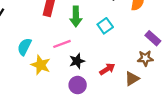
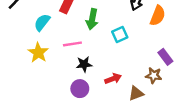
cyan semicircle: (24, 47) -> (42, 22), moved
yellow star: (41, 65) -> (38, 53), moved

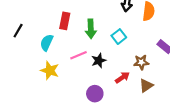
black star: (84, 64) -> (99, 61), moved
brown star: (154, 75) -> (141, 62), moved

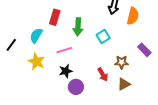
black line: (18, 31) -> (11, 45), moved
black star: (99, 61) -> (66, 71), moved
red arrow: (122, 77) -> (103, 74), turned 88

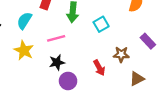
brown triangle: (124, 84) -> (137, 79), moved

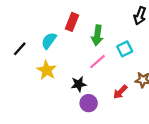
pink line: (56, 38) -> (97, 62), moved, turned -30
red arrow: (99, 68) -> (120, 92), turned 70

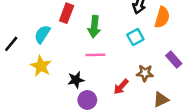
cyan square: (125, 49) -> (135, 37), moved
pink line: (97, 62) -> (95, 55), turned 42

